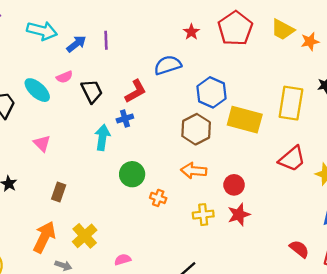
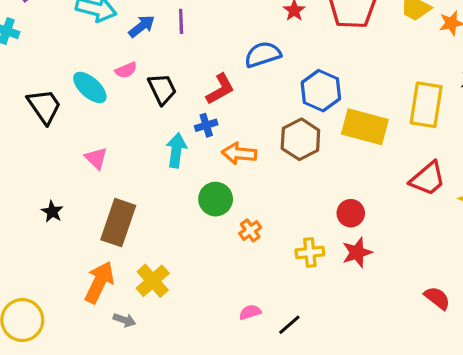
orange arrow: (194, 171) -> (239, 153), moved
brown rectangle: (59, 192) -> (118, 223), size x1.8
orange cross: (158, 198) -> (250, 230), turned 35
pink semicircle: (123, 260) -> (250, 312), moved

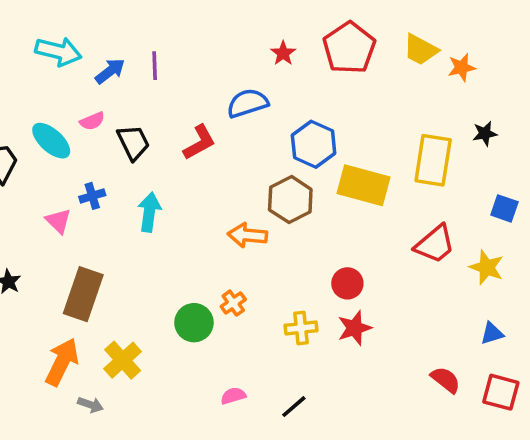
blue cross: (206, 125) -> (92, 196), moved
orange arrow: (239, 153) -> (247, 235), moved
green circle: (216, 199) -> (194, 323), moved
black line: (289, 325) -> (294, 407), moved

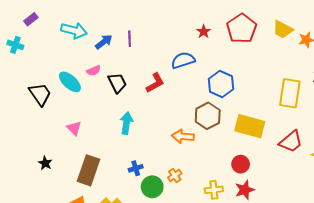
yellow rectangle: (363, 185) -> (250, 126), moved
blue cross: (92, 196) -> (136, 168), moved

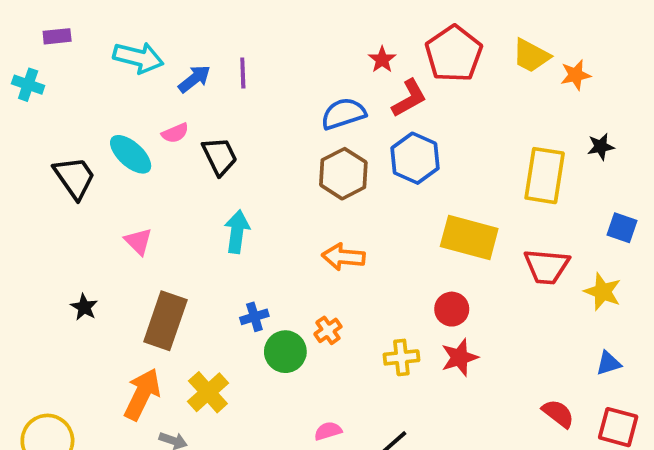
purple rectangle: (31, 19) -> (57, 36), turned 32
red L-shape: (155, 83) -> (409, 98), moved
brown hexagon: (208, 116) -> (343, 174), moved
red trapezoid: (291, 142) -> (547, 267), turned 45

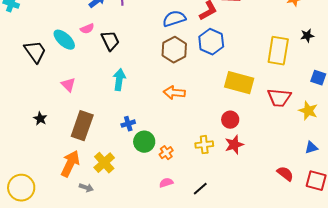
orange cross: (328, 330) -> (166, 153), moved

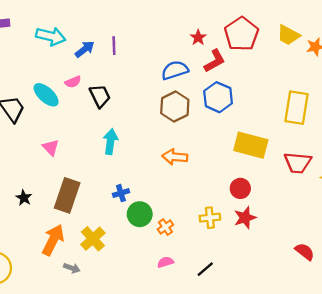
black star: (40, 119) -> (24, 198), moved

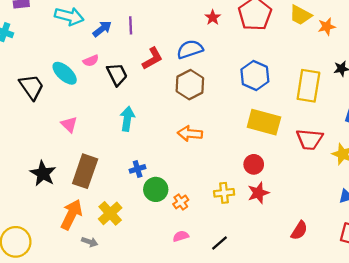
red L-shape: (215, 61) -> (152, 58), moved
blue hexagon: (218, 97) -> (255, 76), moved
black star: (24, 198) -> (43, 173), size x1.6
red semicircle: (305, 252) -> (299, 230), moved, turned 84

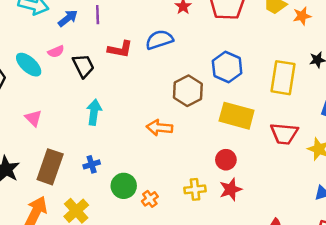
red L-shape: (152, 58) -> (120, 49), turned 40
brown hexagon: (190, 85) -> (188, 91), moved
blue cross: (138, 169) -> (92, 164), moved

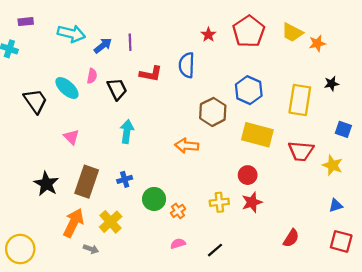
blue semicircle: (159, 40) -> (187, 65), turned -70
pink semicircle: (56, 52) -> (92, 76), turned -56

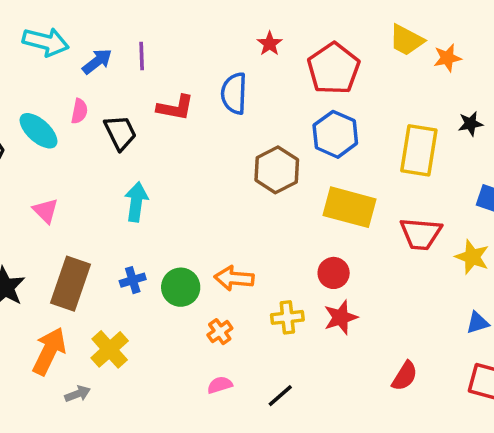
red pentagon: (249, 31) -> (334, 69), moved
orange arrow: (187, 146) -> (234, 278), moved
green circle: (154, 199) -> (181, 287), moved
gray arrow: (91, 249) -> (78, 394), turned -40

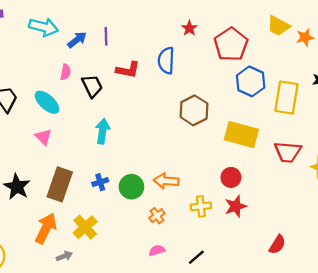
cyan ellipse: (38, 131) -> (47, 102), moved
blue hexagon: (335, 134) -> (251, 81), moved

